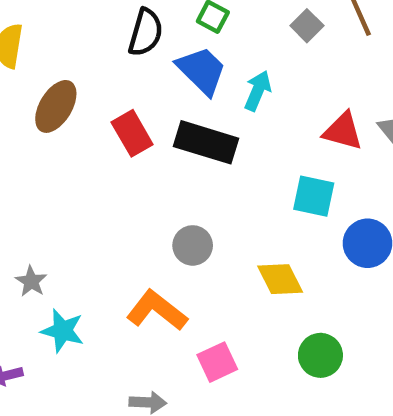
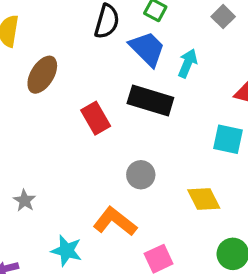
red rectangle: (132, 133) -> (96, 118), moved
cyan star: (63, 331) -> (67, 251), moved

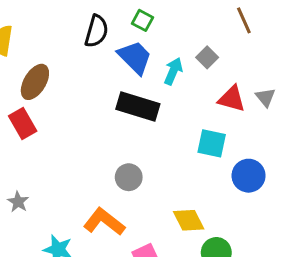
gray square: (223, 17) -> (207, 57), moved
red rectangle: (96, 118) -> (23, 123), moved
yellow diamond: (204, 199) -> (189, 220), moved

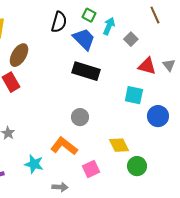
cyan arrow: (173, 71) -> (109, 26), moved

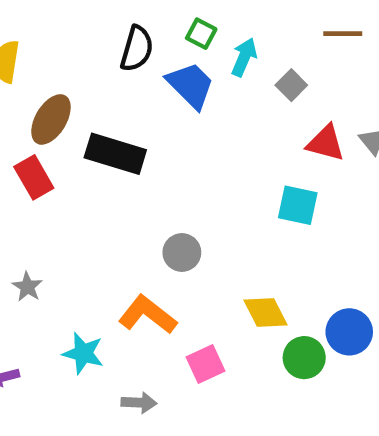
brown line: (155, 15) -> (343, 34), turned -66
black rectangle: (86, 71) -> (115, 154), moved
blue circle: (158, 116) -> (349, 332), moved

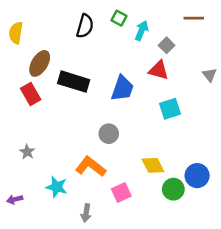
blue trapezoid: (190, 85) -> (122, 88), moved, turned 64
red triangle: (326, 143) -> (159, 70), moved
cyan square: (298, 205) -> (170, 109), turned -30
gray arrow: (139, 403) -> (86, 213), turned 96

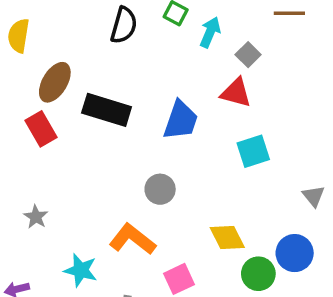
gray triangle: (210, 75) -> (314, 196), moved

